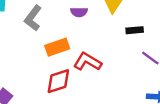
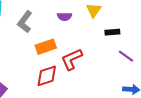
red L-shape: (87, 62) -> (72, 59), turned -55

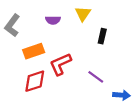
black rectangle: (112, 32) -> (102, 36), turned -72
purple line: (126, 56) -> (96, 77), moved

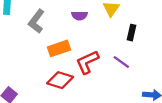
purple line: (96, 77) -> (121, 62), moved
red diamond: (35, 81) -> (60, 80), turned 35

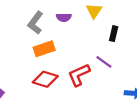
gray L-shape: (36, 21) -> (35, 23), moved
red L-shape: (87, 62) -> (79, 75), moved

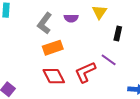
red diamond: (45, 79) -> (54, 76), turned 45

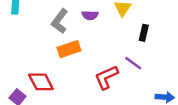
red diamond: (54, 76) -> (41, 82), moved

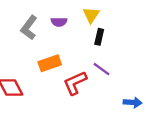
black rectangle: (144, 33) -> (99, 37), moved
orange rectangle: (69, 49) -> (50, 63), moved

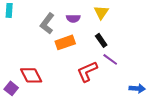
black rectangle: (99, 37) -> (101, 40), moved, turned -48
orange rectangle: (50, 63) -> (65, 42), moved

